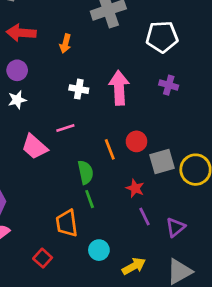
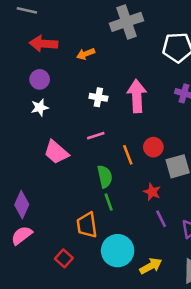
orange arrow: (65, 44) -> (86, 54), turned 54
pink line: (65, 128) -> (96, 136), moved
cyan circle: (99, 250) -> (118, 251), size x1.6

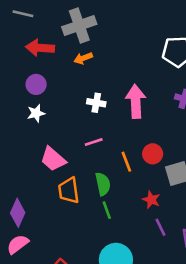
gray cross: (127, 22) -> (79, 25), moved
orange trapezoid: (87, 225) -> (69, 191), moved

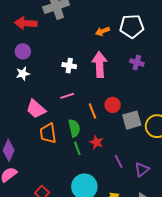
orange arrow: (83, 58) -> (103, 31), moved
red star: (151, 200) -> (96, 142), moved

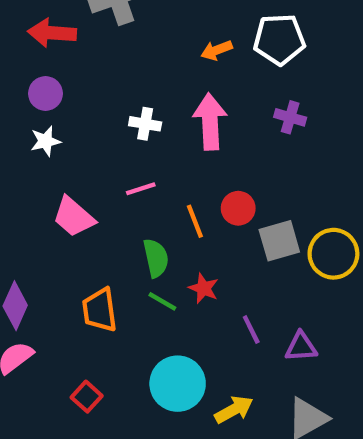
orange trapezoid: (48, 133) -> (100, 310), moved
green line: (77, 148) -> (162, 301), turned -40
purple triangle: (142, 170) -> (301, 347), turned 35

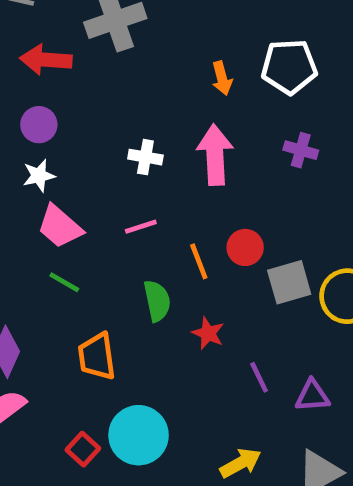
orange arrow: (217, 50) -> (222, 78), turned -84
pink trapezoid: (74, 217) -> (60, 227), moved
green line: (162, 301) -> (64, 282), moved
cyan circle: (178, 384) -> (139, 435), moved

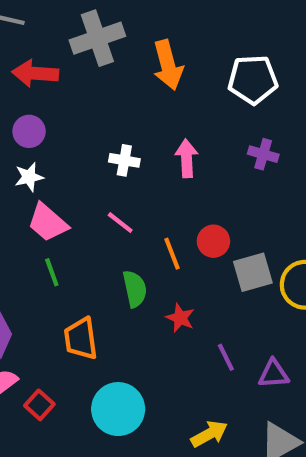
orange arrow: (222, 78) -> (168, 65), moved, size x1.6
pink arrow: (215, 155) -> (187, 158), size x0.7
pink line: (141, 227) -> (120, 223), turned 56
green line: (64, 282) -> (52, 272), turned 40
red square: (83, 449) -> (39, 405), moved

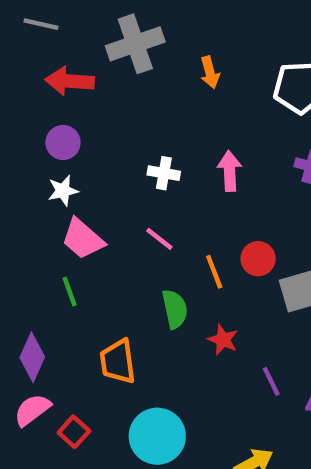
orange arrow: (168, 65) -> (210, 72), size x0.6
green line: (52, 272) -> (70, 292), moved

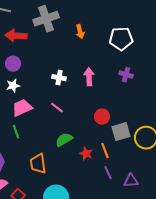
pink trapezoid: (83, 239) -> (22, 108), turned 115
orange line: (214, 272) -> (105, 151), moved
green semicircle: (175, 309) -> (64, 140), turned -108

